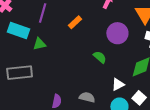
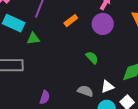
purple circle: (117, 33) -> (103, 24), moved
gray semicircle: (87, 97) -> (85, 91), moved

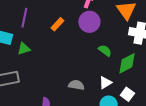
green semicircle: (92, 58) -> (105, 51), moved
gray semicircle: (85, 91) -> (76, 85), moved

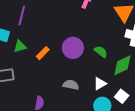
purple circle: (89, 22) -> (73, 48), moved
orange rectangle: (57, 24) -> (43, 53), moved

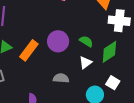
orange rectangle: (43, 53) -> (29, 50), size x1.5
white triangle: (100, 84) -> (85, 62), moved

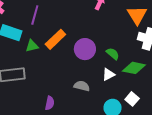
orange rectangle: (29, 50) -> (55, 39), moved
green diamond: (109, 52) -> (134, 68), turned 35

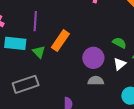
green triangle: (32, 46) -> (39, 52), turned -48
purple circle: (85, 49) -> (93, 58), moved

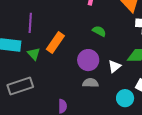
green semicircle: (119, 43) -> (99, 31), moved

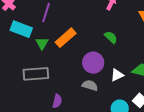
gray rectangle: (20, 86) -> (36, 74), moved

